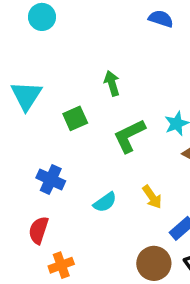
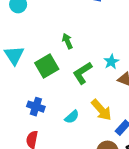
green square: (75, 118) -> (47, 66), size x1.5
yellow arrow: (152, 197) -> (101, 110), size x1.5

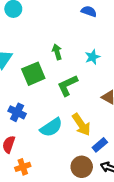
cyan star: (111, 62) -> (92, 57), moved
cyan semicircle: (72, 117) -> (51, 127), size x1.5

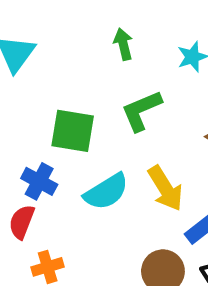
green square: (33, 74) -> (73, 131), moved, turned 30
blue cross: (17, 112) -> (39, 181), moved

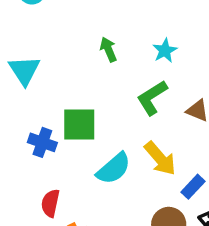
green L-shape: (141, 111) -> (152, 98), moved
blue cross: (39, 181) -> (42, 142), moved

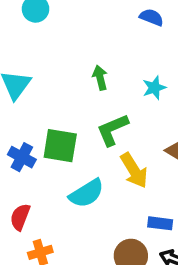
green L-shape: (152, 98) -> (112, 130), moved
yellow arrow: (160, 158) -> (134, 170), moved
blue rectangle: (193, 187) -> (160, 223), turned 45

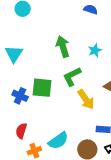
green arrow: (100, 78) -> (63, 47), size x1.5
cyan semicircle: (87, 193) -> (58, 141), moved

